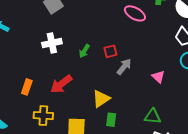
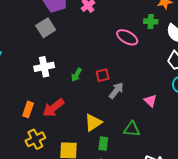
orange rectangle: (27, 87) -> (28, 109), moved
yellow cross: (43, 116) -> (35, 139), turned -30
green triangle: (153, 116) -> (132, 129), moved

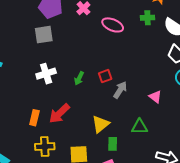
gray square: (46, 28) -> (44, 35), turned 30
pink ellipse: (127, 37) -> (113, 25), moved
yellow cross: (35, 139) -> (45, 147), turned 30

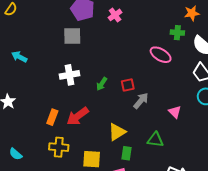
pink ellipse: (113, 25) -> (161, 55), moved

